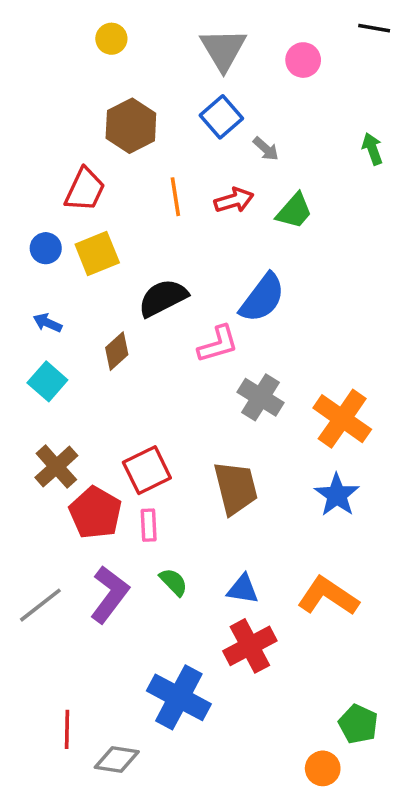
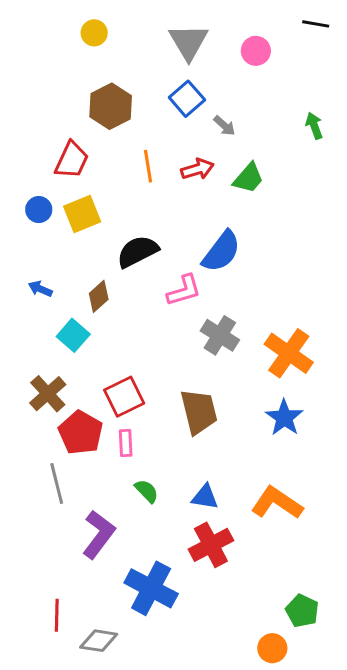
blue arrow: (47, 323) -> (40, 289), moved
cyan square: (47, 381) -> (73, 335), moved
purple L-shape: (110, 594) -> (99, 534), moved
gray line: (40, 605) -> (57, 483), moved, turned -66

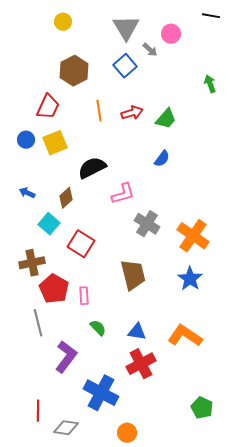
gray arrow: (224, 126) -> (150, 50), moved
blue semicircle: (221, 251) -> (162, 159), moved, size x0.6
brown cross: (48, 394) -> (32, 263), turned 30
red square: (124, 397) -> (81, 244), moved, turned -32
orange circle: (272, 648) -> (127, 433), moved

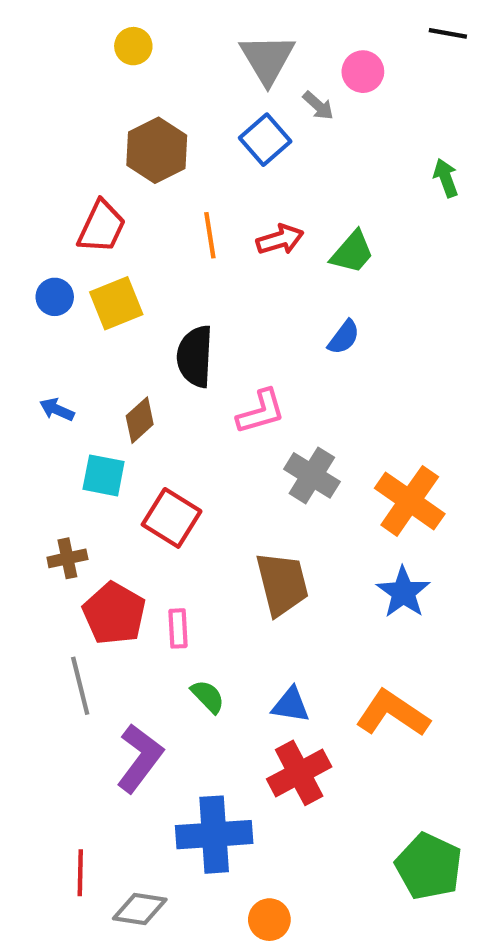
black semicircle: (92, 168) -> (195, 356), turned -60
cyan square: (49, 224) -> (104, 475), turned -30
brown cross: (32, 263) -> (67, 558), size x0.7
blue cross: (101, 393) -> (214, 835), turned -32
green pentagon: (202, 408) -> (429, 866), size x1.4

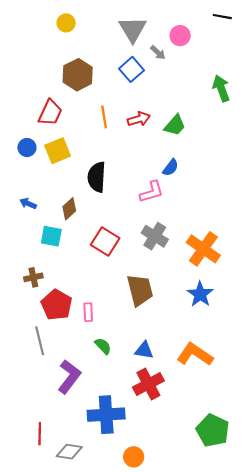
green arrow: (446, 178) -> (221, 88), size x1.4
pink L-shape: (261, 412) -> (152, 192), moved
red square: (172, 518) -> (105, 241), moved

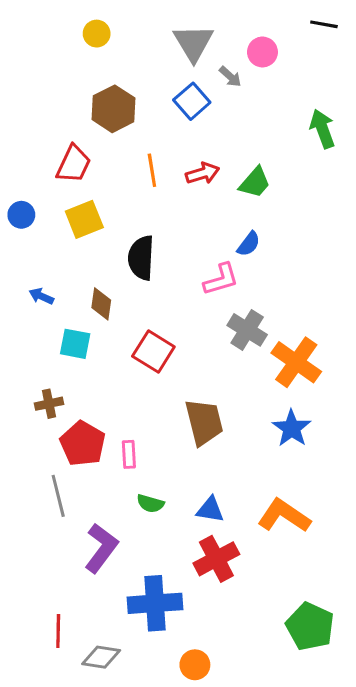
blue circle: (27, 148) -> (21, 215), moved
brown diamond: (69, 209) -> (101, 304), turned -40
gray cross: (155, 236) -> (247, 330), moved
green semicircle: (103, 346) -> (150, 504), turned 150

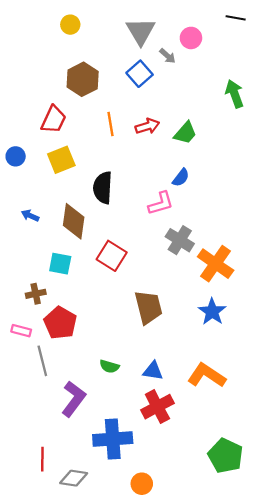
brown diamond: (101, 304) -> (74, 221), size x1.5
cyan square: (75, 344) -> (60, 264), moved
pink rectangle: (129, 454) -> (21, 331), moved, turned -72

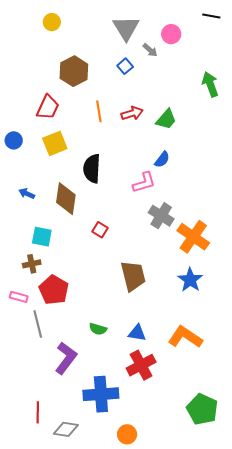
yellow circle: (70, 25) -> (52, 22), moved
blue square: (140, 74) -> (125, 66), size x0.7
red square: (112, 256) -> (100, 230), size x0.6
cyan square: (60, 264) -> (42, 237), moved

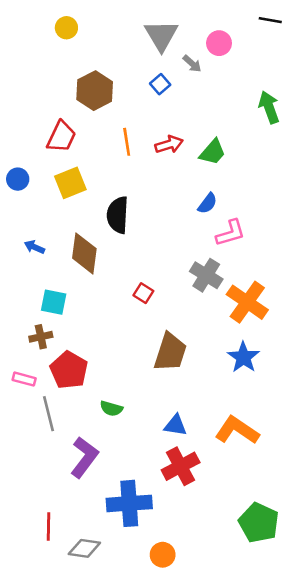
pink L-shape: (144, 183) -> (231, 233), moved
red square: (100, 230) -> (143, 293), moved
brown trapezoid: (133, 276) -> (170, 352), turned 32
green semicircle: (98, 329) -> (111, 409), moved

